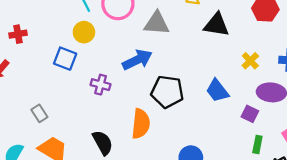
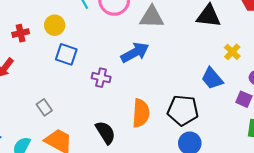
yellow circle: (84, 32) -> (55, 25), moved
yellow cross: (250, 61) -> (232, 52), moved
black pentagon: (167, 92) -> (183, 110), moved

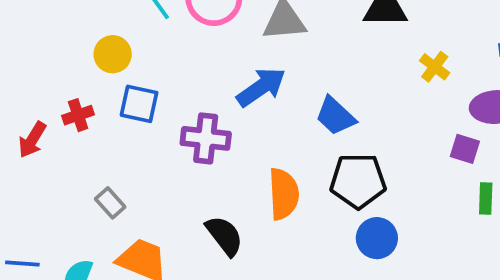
red cross: (21, 33) -> (78, 115), moved
purple cross: (101, 78) -> (206, 138), size x1.4
blue trapezoid: (212, 78) -> (335, 116), moved

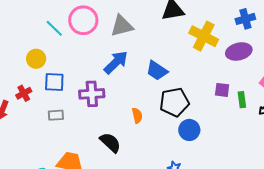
yellow cross: (435, 67) -> (204, 36), size x1.8
purple square: (465, 149) -> (222, 90), moved
orange semicircle: (284, 194) -> (137, 116), size x0.6
gray rectangle: (110, 203) -> (56, 115), moved, turned -42

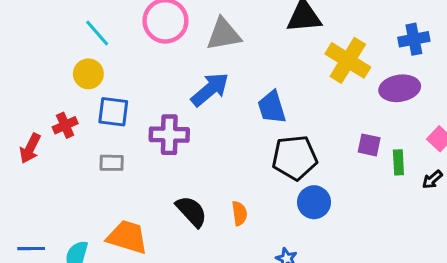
cyan line: (54, 28) -> (97, 33), moved
blue trapezoid: (157, 71) -> (272, 107), turned 35
orange semicircle: (137, 116) -> (239, 213), moved

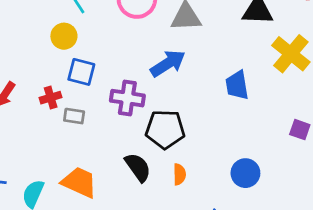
blue trapezoid: (272, 107) -> (237, 85), moved
red cross: (65, 125) -> (51, 98), moved
black pentagon: (295, 158) -> (165, 129), moved

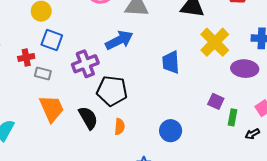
purple cross: (127, 98) -> (85, 64), turned -35
orange trapezoid: (79, 182) -> (52, 108), moved, turned 36

